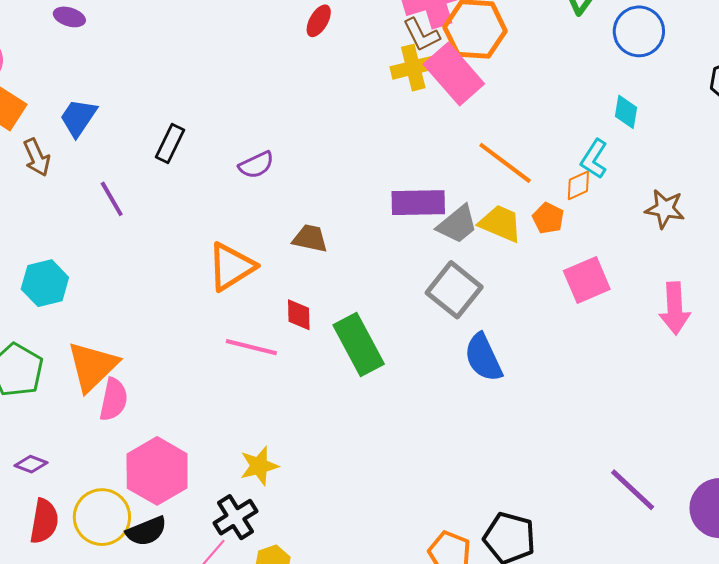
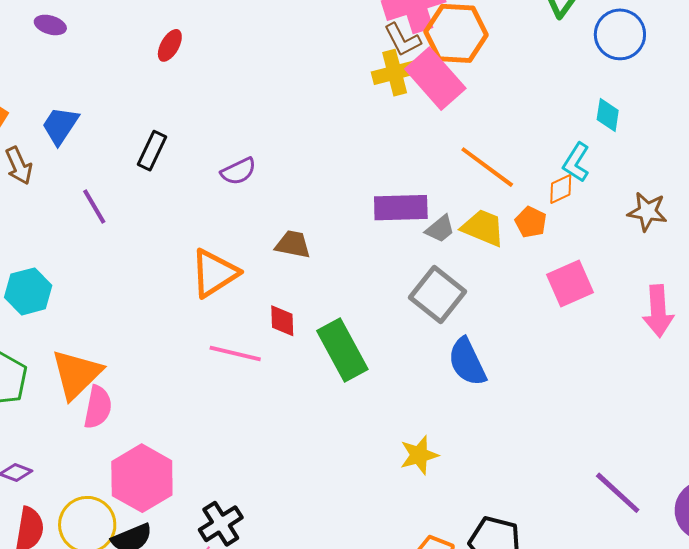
red ellipse: (319, 21) -> (170, 45), moved
gray trapezoid: (457, 224) -> (440, 229), size x0.7
yellow star: (259, 466) -> (419, 455), moved

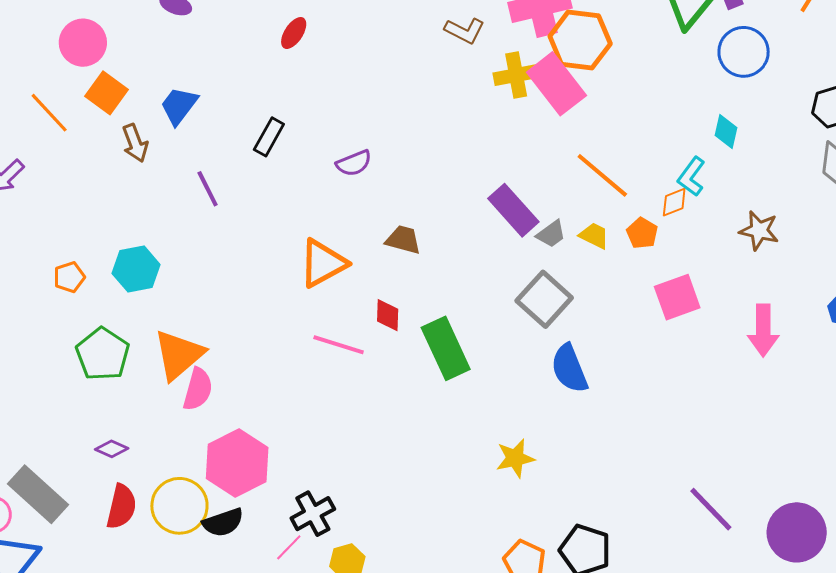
brown L-shape: (402, 40) -> (465, 31), moved, turned -39
purple rectangle: (401, 208) -> (513, 210), turned 46
yellow trapezoid: (483, 228) -> (594, 236), size x0.7

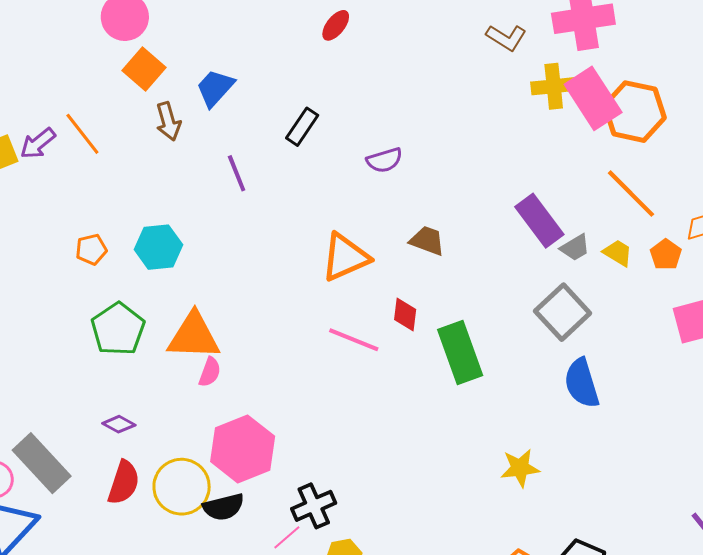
orange hexagon: (580, 40) -> (634, 112), moved
orange line: (49, 113) -> (82, 134), moved
orange triangle: (179, 355) -> (194, 336), turned 38
pink semicircle: (198, 389) -> (210, 372), size x0.7

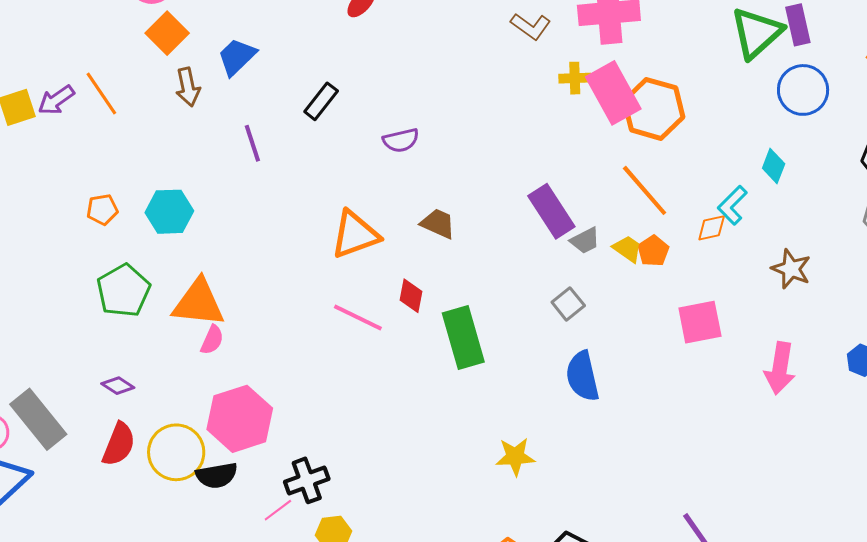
yellow cross: (554, 86) -> (575, 78), size x0.7
orange pentagon: (666, 255) -> (653, 251), moved
gray square: (563, 312) -> (568, 304), size x0.6

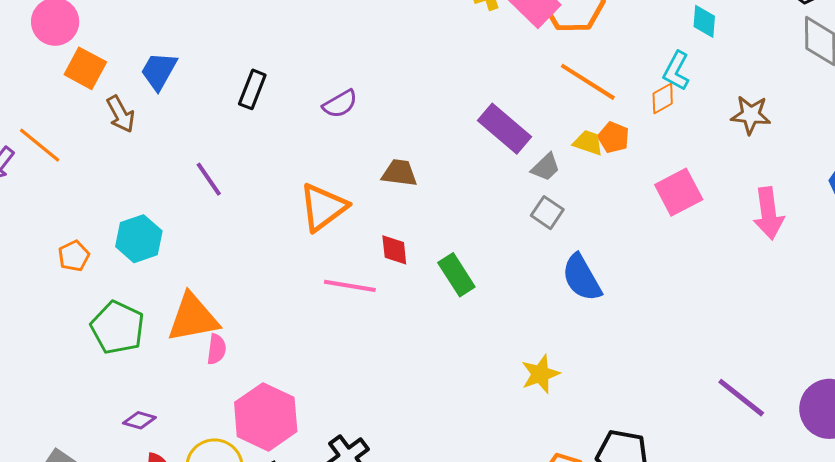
purple line: (252, 143) -> (209, 179), moved
gray trapezoid: (585, 241) -> (546, 167), moved
green rectangle: (463, 337) -> (456, 275), size x0.7

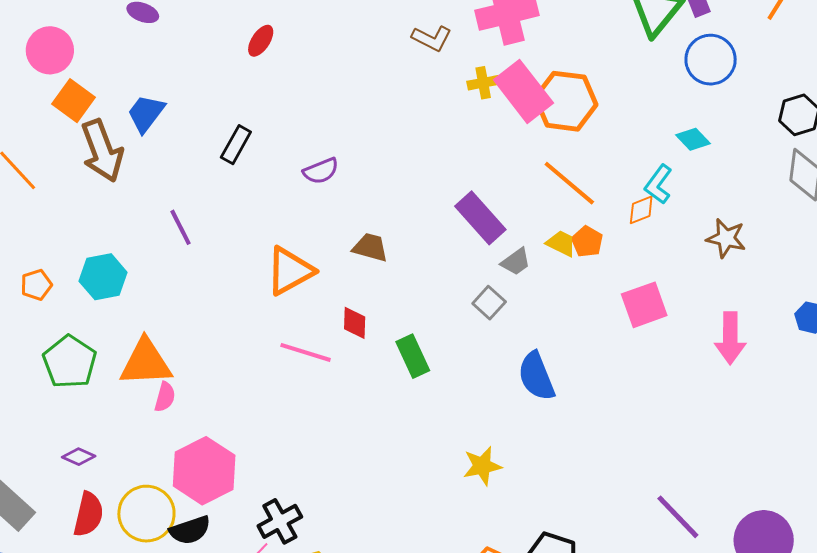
cyan diamond: (704, 21) -> (693, 139), turned -56
brown arrow: (121, 114) -> (102, 151), size x1.6
gray square: (547, 213) -> (489, 303), moved

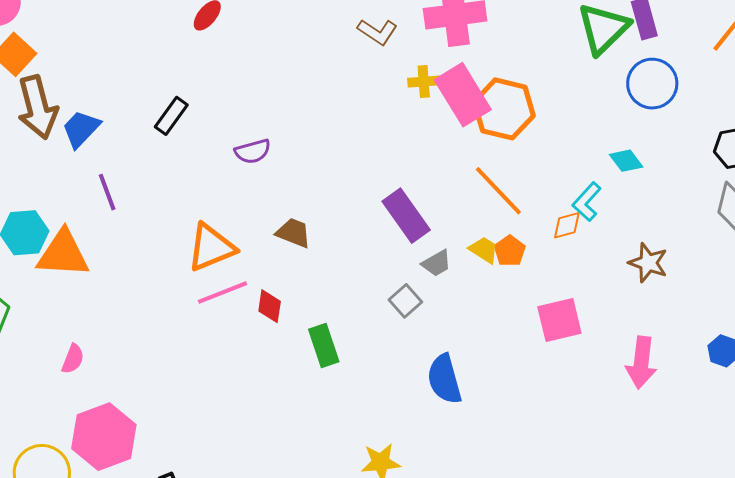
blue trapezoid: (146, 113) -> (81, 129), moved
pink line: (306, 352) -> (223, 292), moved, turned -45
orange triangle: (146, 362) -> (63, 254), moved

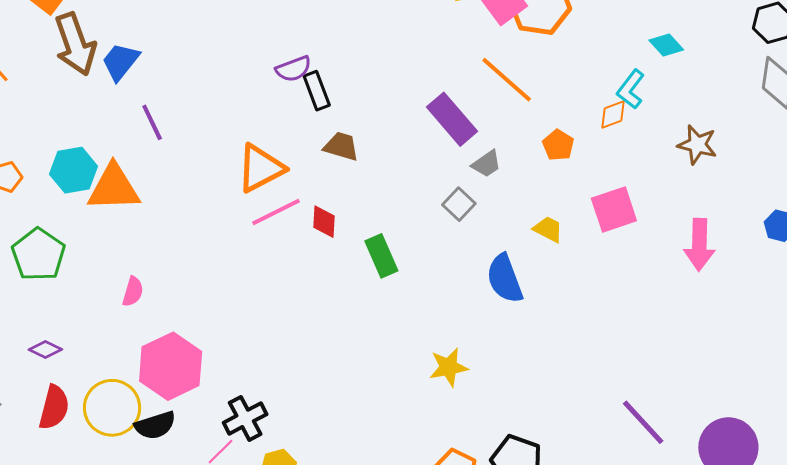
black rectangle: (171, 116) -> (317, 91), moved, turned -51
orange line: (498, 191) -> (507, 80), moved
yellow trapezoid: (484, 250) -> (548, 229), moved

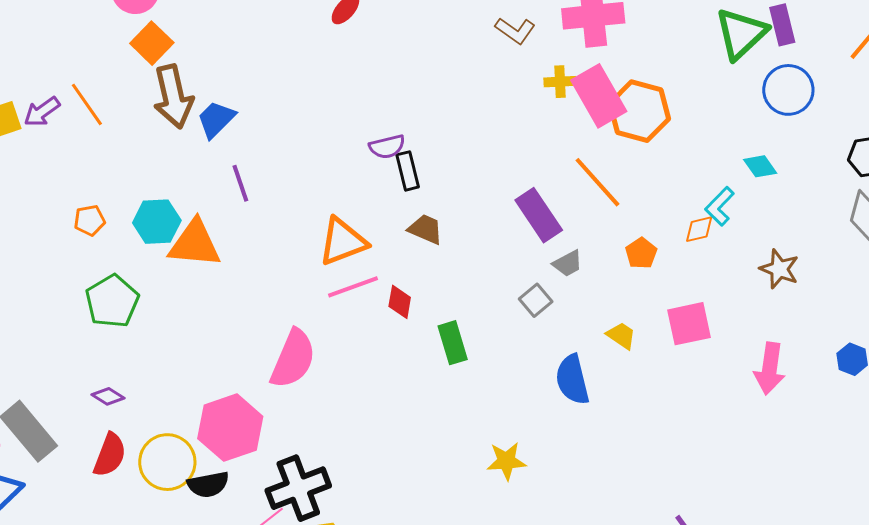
pink semicircle: (133, 292) -> (293, 359), moved, size x2.0
black cross: (245, 418) -> (298, 488), size x1.4

